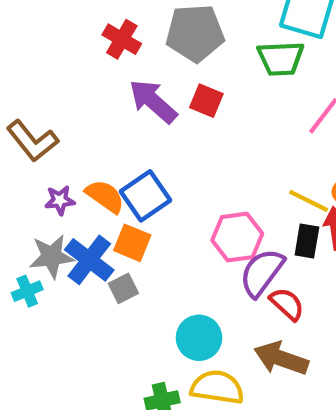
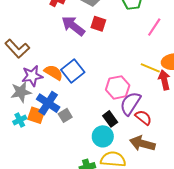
purple star: (60, 200) -> (32, 76), size x1.5
black rectangle: (307, 241) -> (110, 119), moved, turned -42
orange square: (132, 243) -> (36, 115), moved
gray star: (51, 256) -> (21, 92), moved

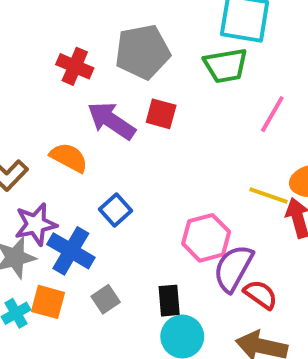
blue square: (73, 71) -> (115, 210), size x0.7
orange semicircle: (54, 72) -> (69, 157), moved
blue cross: (48, 103) -> (71, 251), moved
black rectangle: (110, 119) -> (169, 301), moved, turned 35

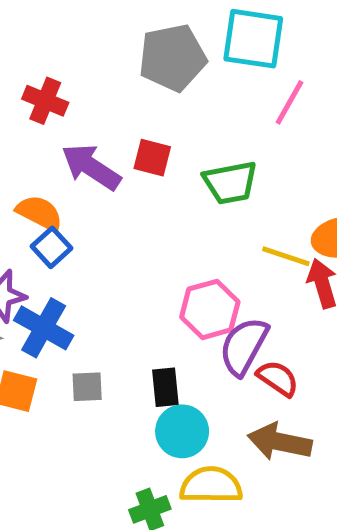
gray pentagon: (143, 52) -> (172, 58), moved
green trapezoid: (226, 65) -> (230, 183), moved
pink line: (272, 114) -> (289, 102), moved
blue square: (115, 210) -> (51, 247), moved
gray square: (106, 299) -> (87, 387), turned 32

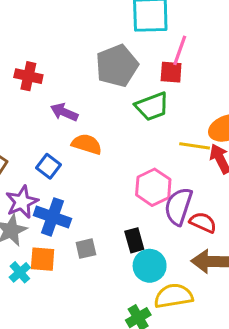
gray pentagon: (172, 58) -> (117, 66), moved
red square: (152, 158) -> (171, 72), moved
purple arrow: (91, 167) -> (64, 112), size x0.7
orange semicircle: (40, 213) -> (87, 144), moved

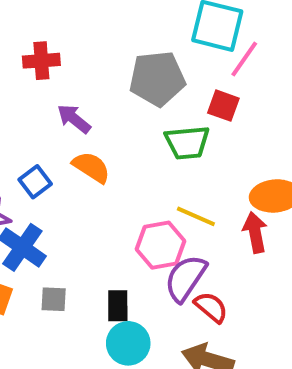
pink line: (180, 50) -> (244, 59), moved
red cross: (28, 76) -> (41, 61), turned -32
yellow line: (195, 146) -> (196, 216), moved

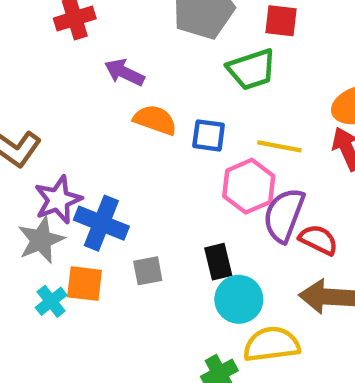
blue square: (35, 182) -> (209, 135), moved, turned -32

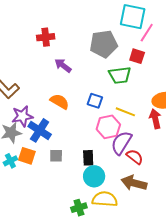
orange semicircle: (155, 120) -> (60, 102), moved

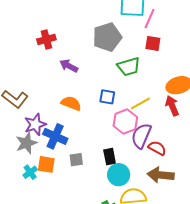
red square: (137, 56) -> (153, 43), moved
yellow line: (125, 112) -> (140, 103), turned -42

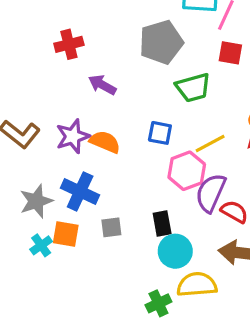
purple star: (35, 124) -> (73, 136), moved

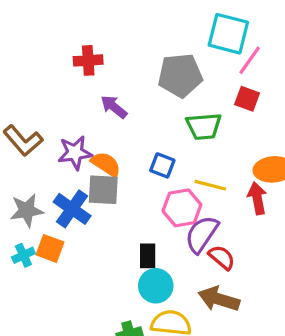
yellow line: (210, 144) -> (210, 185), turned 32
gray square: (111, 227) -> (103, 190), moved, size x1.5

